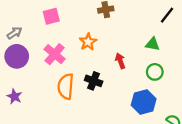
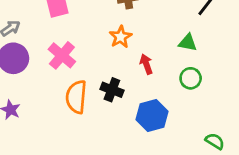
orange star: (88, 42) -> (121, 37), moved
blue hexagon: (144, 102) -> (152, 115), moved

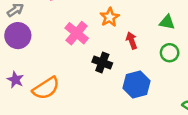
pink cross: (62, 55) -> (77, 33), moved
orange semicircle: (76, 97) -> (46, 88), moved, turned -128

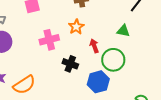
pink cross: (77, 33) -> (49, 40), turned 36
green circle: (170, 53) -> (113, 60), moved, size x1.5

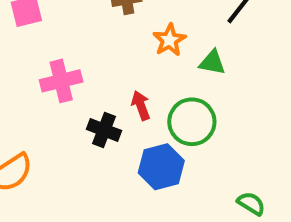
orange star: (76, 27) -> (169, 40), moved
red arrow: (94, 46) -> (141, 105), moved

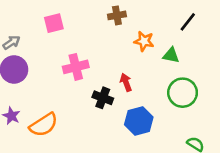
orange star: (169, 40) -> (144, 41), turned -30
green circle: (192, 122) -> (183, 93), moved

